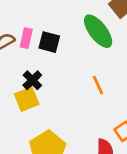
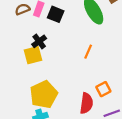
orange line: (98, 85) -> (88, 52), turned 40

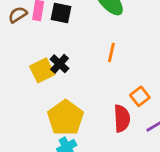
black cross: (39, 41) -> (60, 64), moved

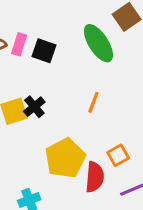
yellow pentagon: (65, 118) -> (65, 158), moved

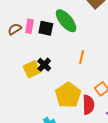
green ellipse: (98, 43) -> (66, 21), moved

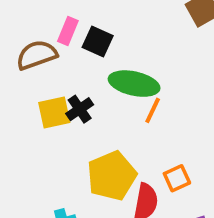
green ellipse: (66, 21) -> (134, 84), moved, turned -50
brown semicircle: (15, 29) -> (37, 55), moved, size x1.5

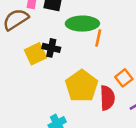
black cross: (80, 109) -> (51, 48), turned -30

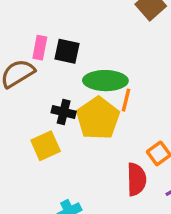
yellow square: (35, 54) -> (46, 146), moved
yellow pentagon: (82, 86) -> (98, 118), moved

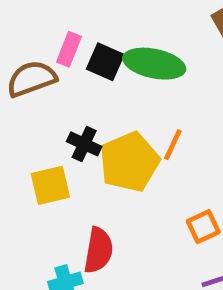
green ellipse: (105, 81) -> (154, 64), moved
red semicircle: (136, 179) -> (98, 250), moved

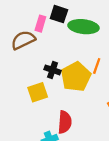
black square: (105, 62) -> (59, 14), moved

